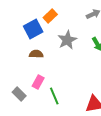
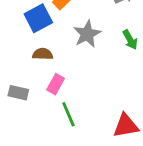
pink rectangle: (38, 82) -> (56, 84), moved
gray rectangle: (19, 94) -> (18, 93), moved, turned -32

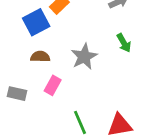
gray star: (87, 34) -> (84, 57), moved
green line: (68, 114) -> (80, 122), moved

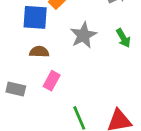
blue square: (36, 22) -> (35, 17), turned 32
gray star: (84, 57) -> (83, 35), moved

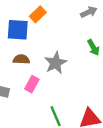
gray star: (83, 35) -> (56, 63), moved

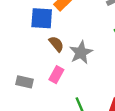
brown semicircle: (21, 59) -> (56, 44), moved, turned 49

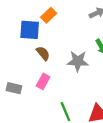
gray star: (81, 53) -> (78, 61), moved, turned 30

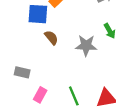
pink rectangle: (43, 81) -> (40, 95), moved

